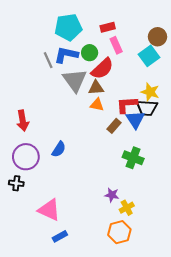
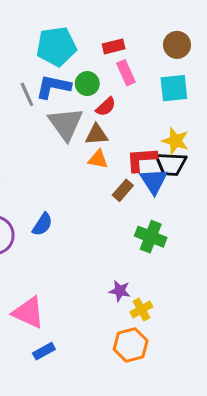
brown circle: (158, 37) -> (177, 45), moved
cyan square: (149, 56) -> (174, 88), turned 30
red semicircle: (102, 69) -> (106, 107), size x0.6

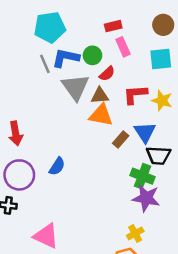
cyan pentagon: (56, 46) -> (50, 27), moved
orange triangle: (98, 159) -> (101, 115), size x1.5
red L-shape: (141, 159) -> (135, 94), moved
black trapezoid: (171, 164) -> (158, 155), moved
purple star: (120, 291) -> (146, 198), moved, size x1.6

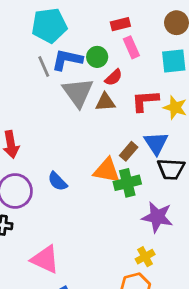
orange triangle: (101, 115) -> (107, 170), moved
blue semicircle: (57, 166) -> (57, 181), turned 102
green cross: (142, 176) -> (127, 183), moved, turned -35

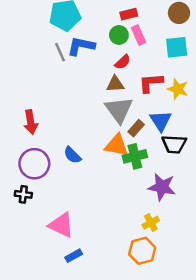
green circle: (97, 57) -> (119, 35), moved
gray triangle: (78, 92) -> (119, 110), moved

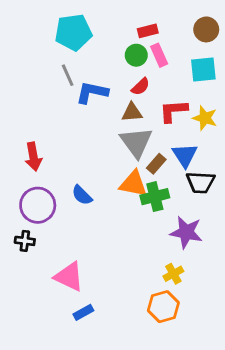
blue L-shape: (81, 46) -> (92, 92), moved

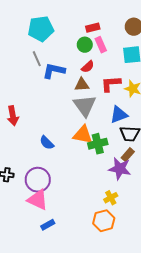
blue triangle: (185, 155) -> (119, 115), turned 42
brown rectangle: (156, 164) -> (128, 155), moved
purple circle: (38, 205) -> (38, 180), moved

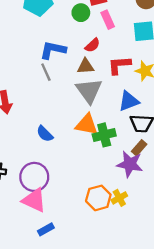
green circle: (85, 45) -> (81, 13), moved
gray line: (37, 59) -> (46, 72), moved
orange hexagon: (104, 221) -> (98, 198), moved

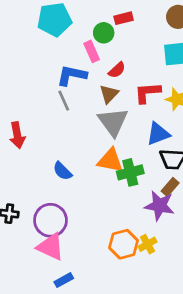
pink rectangle: (108, 20) -> (92, 51), moved
brown triangle: (86, 66) -> (109, 94), turned -42

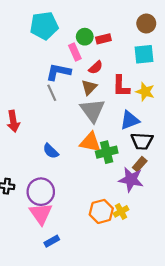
red rectangle: (124, 18) -> (103, 39), moved
red L-shape: (148, 93) -> (121, 86), turned -85
pink triangle: (50, 247) -> (41, 214), turned 30

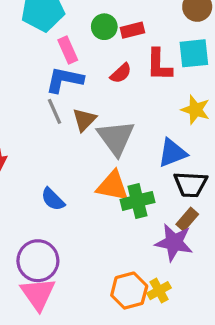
pink rectangle: (75, 52) -> (68, 50), moved
red L-shape: (121, 86) -> (159, 65), moved
brown triangle: (89, 87) -> (84, 120), moved

